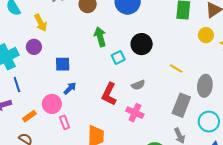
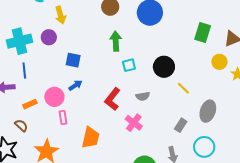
black circle: (142, 44) -> (164, 67), moved
gray rectangle: (181, 105) -> (181, 125), size x0.6

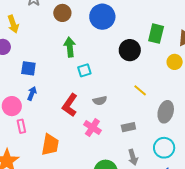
black circle: (164, 67) -> (130, 50), moved
blue arrow: (75, 85) -> (32, 93), turned -32
gray rectangle: (181, 125) -> (128, 127), moved, turned 48

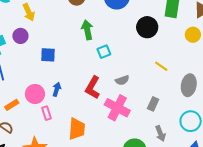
blue arrow: (32, 93) -> (57, 89), moved
pink cross: (92, 127) -> (117, 108), size x1.4
gray rectangle: (128, 127) -> (153, 104), turned -48

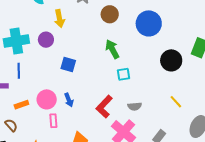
green arrow: (87, 30) -> (112, 49), turned -30
blue arrow: (57, 89) -> (69, 100), turned 128

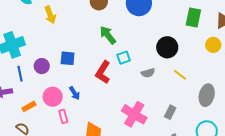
purple circle: (46, 40) -> (42, 66), moved
black circle: (171, 60) -> (167, 47), moved
gray semicircle: (135, 106) -> (148, 73), moved
red L-shape: (104, 107) -> (103, 72), moved

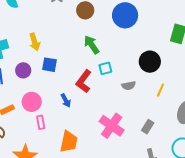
yellow arrow: (50, 15) -> (35, 42), moved
yellow line: (180, 75) -> (160, 90), turned 72
blue arrow: (75, 93) -> (66, 101), moved

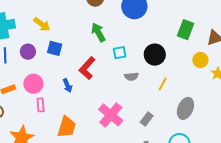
yellow arrow: (35, 42) -> (42, 24), turned -42
cyan square: (105, 68) -> (120, 53), moved

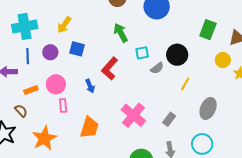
yellow arrow: (42, 24) -> (64, 25), turned 90
gray semicircle: (131, 76) -> (157, 68), moved, turned -32

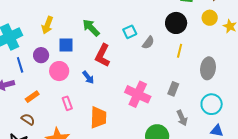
green arrow: (121, 33) -> (91, 28), moved
black circle: (177, 55) -> (176, 23), moved
pink circle: (56, 84) -> (59, 71), moved

